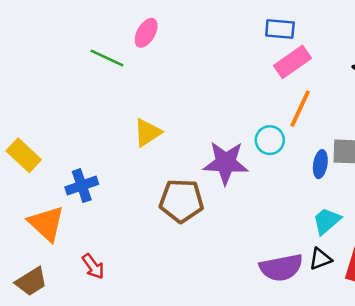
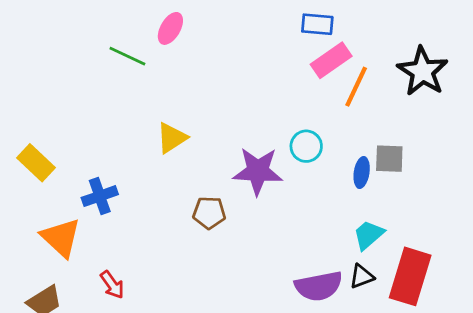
orange line: (300, 109) -> (356, 87), moved
brown pentagon: (181, 201) -> (209, 213), size x0.7

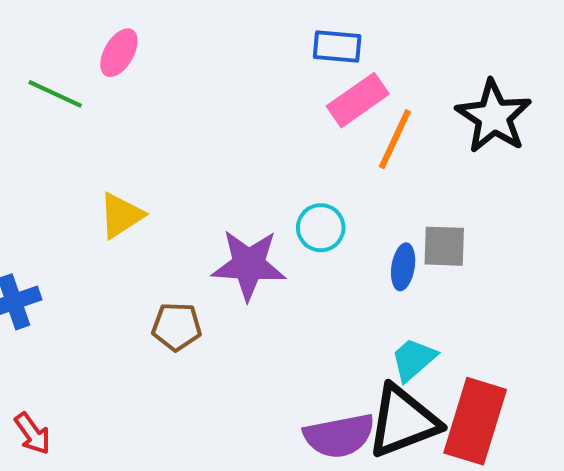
black triangle: (362, 276) -> (403, 421), size x2.0

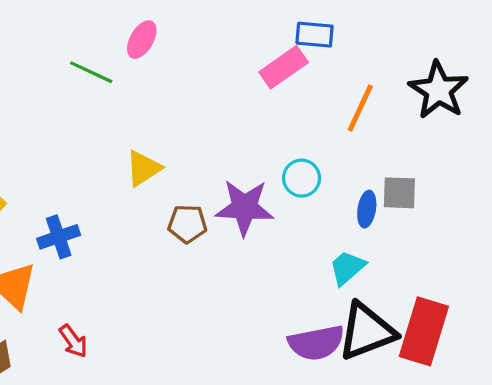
pink rectangle: (358, 100) -> (284, 67), moved
brown pentagon: (177, 327) -> (187, 224), moved
cyan trapezoid: (413, 359) -> (347, 268), moved

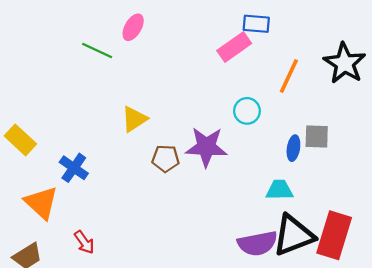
cyan circle: (302, 178) -> (247, 111), moved
blue cross: (59, 237) -> (74, 168), turned -36
cyan trapezoid: (347, 268) -> (280, 190), turned 40

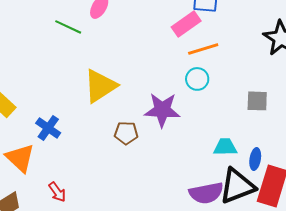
orange line: (289, 76) -> (203, 49), moved, turned 48
yellow triangle: (134, 119) -> (100, 86), size x1.5
blue ellipse: (293, 148) -> (255, 159), moved
brown pentagon: (166, 159) -> (126, 133), moved

